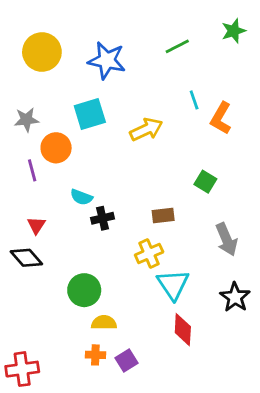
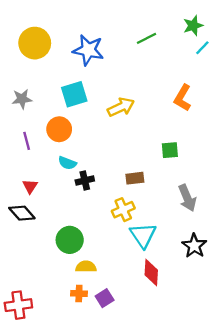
cyan line: (194, 100) -> (202, 48), moved, turned 63
orange circle: (56, 148) -> (59, 129), moved
green square: (205, 182) -> (170, 150), turned -36

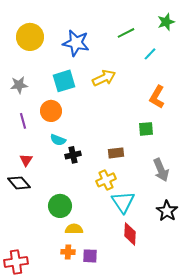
cyan line: (202, 48) -> (150, 54), moved
orange L-shape: (183, 98) -> (157, 97), moved
yellow arrow: (121, 107) -> (104, 78), moved
purple square: (105, 298) -> (90, 256), turned 35

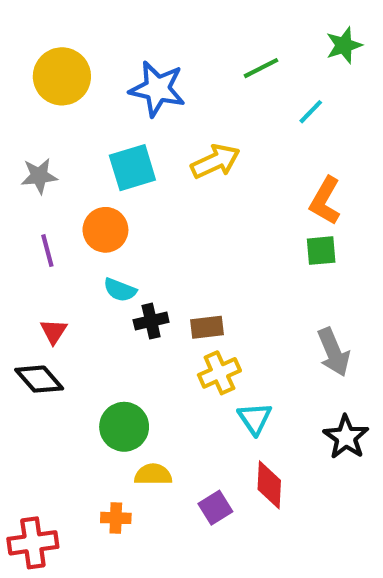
green square: (146, 129) -> (321, 251), moved
brown rectangle: (116, 153) -> (207, 327), moved
cyan triangle: (123, 202) -> (255, 418), size x0.7
orange cross: (68, 252) -> (116, 518), moved
purple square: (90, 256) -> (215, 508), moved, turned -35

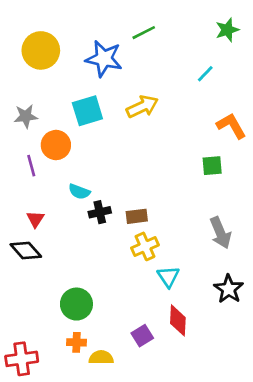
green line: (261, 68) -> (144, 33), moved
orange L-shape: (325, 201) -> (231, 126), moved, turned 120
orange circle: (105, 230) -> (56, 145), moved
green circle: (124, 427) -> (76, 304), moved
yellow semicircle: (153, 474) -> (101, 357), moved

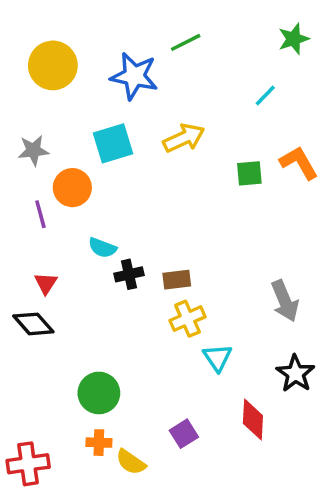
green square: (212, 166) -> (249, 173), moved
red diamond: (178, 320) -> (253, 420), moved
yellow semicircle: (101, 357) -> (131, 462), turned -145

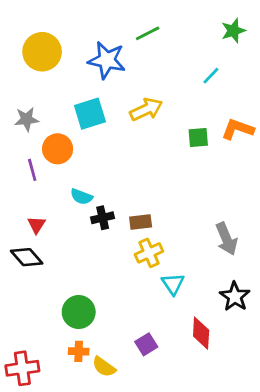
orange L-shape: (299, 163) -> (238, 129), turned -40

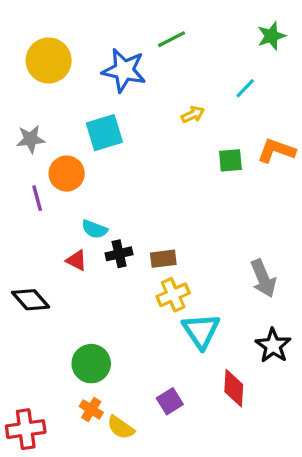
yellow arrow: (146, 109) -> (193, 115), moved, size x0.6
red triangle: (36, 225) -> (76, 260), moved, turned -36
cyan triangle: (173, 284) -> (201, 331), size x1.4
orange cross: (79, 351) -> (91, 409), turned 30

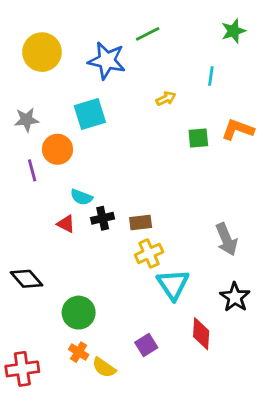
cyan line: (245, 88) -> (211, 76), turned -36
black diamond: (31, 300) -> (27, 279), moved

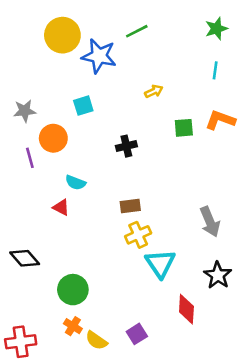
yellow circle: (42, 52) -> (62, 35), moved
cyan line: (211, 76) -> (215, 70), moved
cyan square: (90, 114) -> (83, 106), size x0.7
black cross: (103, 218) -> (126, 146), moved
purple square: (146, 345) -> (137, 334), moved

